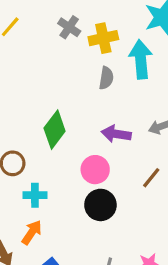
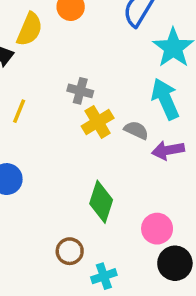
yellow cross: (103, 38) -> (98, 122), moved
gray semicircle: (106, 78) -> (136, 130), turned -55
purple arrow: (116, 134) -> (168, 150), moved

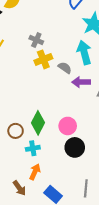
green diamond: (101, 202) -> (38, 123), moved

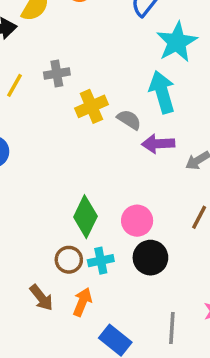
gray cross: (36, 40) -> (57, 74), moved, turned -32
brown circle: (16, 131) -> (69, 260), moved
cyan cross: (33, 148) -> (101, 261), moved
brown arrow: (19, 188) -> (41, 298), moved

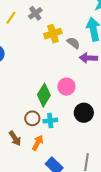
gray cross: (57, 74) -> (35, 13), turned -32
pink circle: (137, 221) -> (66, 87), moved
black circle: (150, 258) -> (84, 113), moved

